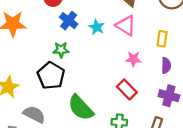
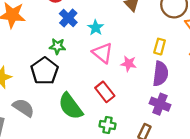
pink triangle: (126, 25) -> (103, 53), moved
purple semicircle: (166, 65) -> (161, 74), size x1.5
red rectangle: (127, 89) -> (105, 92), moved

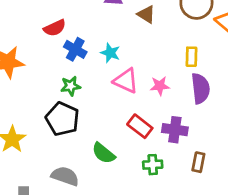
purple cross: (160, 104) -> (175, 130), moved
green semicircle: (71, 106) -> (103, 153), size x0.7
gray semicircle: (23, 108) -> (65, 176), moved

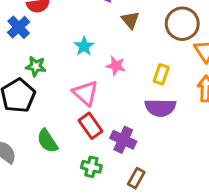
blue cross: (75, 49) -> (19, 27), moved
pink triangle: (126, 81) -> (85, 93), moved
pink star: (160, 86) -> (116, 66), moved
purple semicircle: (200, 88) -> (160, 108), turned 80

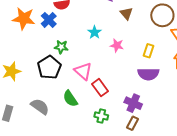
pink triangle: (85, 93) -> (83, 71), moved
purple cross: (123, 140) -> (133, 103), moved

